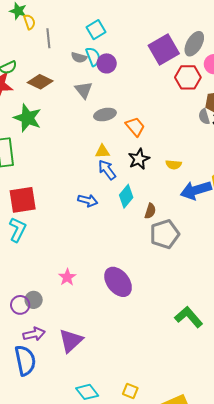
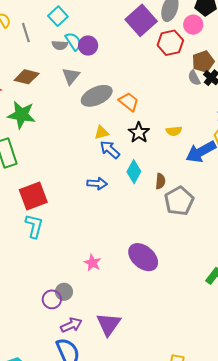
cyan square: (96, 30) -> (58, 16), moved
gray triangle: (84, 90) -> (71, 76), turned 30
gray ellipse: (105, 115) -> (97, 96), size x1.4

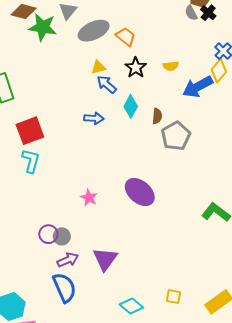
green star: (22, 115) -> (43, 27), moved
gray circle: (64, 292) -> (62, 236), moved

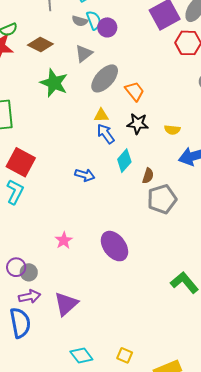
green star: (43, 27) -> (54, 83), moved
gray ellipse: (94, 31) -> (105, 78), turned -36
black star: (136, 68) -> (138, 124), turned 30
blue arrow: (94, 118) -> (85, 175), moved
red square: (30, 131) -> (21, 162), turned 36

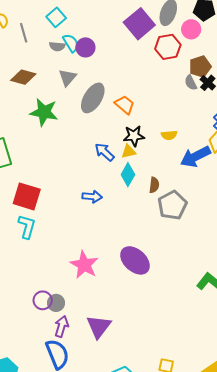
yellow triangle: (101, 115) -> (129, 152), moved
pink star: (64, 240) -> (84, 265), size x1.6
purple arrow: (30, 297) -> (61, 326), turned -50

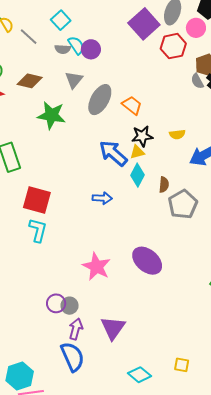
gray line: (24, 33) -> (29, 37), turned -30
blue arrow: (104, 152) -> (113, 153), size x1.4

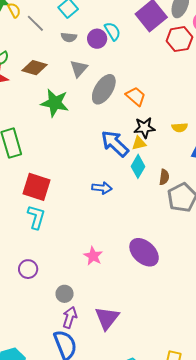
cyan semicircle: (76, 45) -> (112, 31), moved
pink star: (96, 267) -> (93, 256), size x0.7
purple circle: (56, 303) -> (28, 269), moved

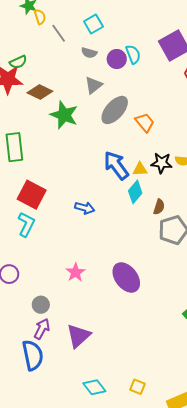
brown diamond: (34, 68) -> (40, 92), moved
black star: (145, 128) -> (162, 163), moved
blue arrow: (102, 188) -> (85, 208), moved

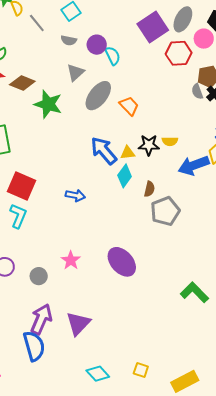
cyan semicircle: (133, 54) -> (113, 56), moved
gray circle: (41, 305) -> (39, 276), moved
purple arrow: (42, 329) -> (41, 319), size x1.4

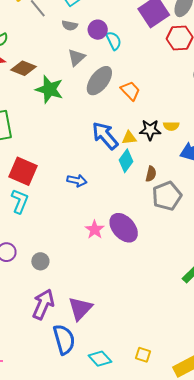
pink star: (71, 260) -> (95, 230), moved
purple ellipse: (122, 262) -> (124, 228), moved
blue semicircle: (34, 346) -> (64, 339), moved

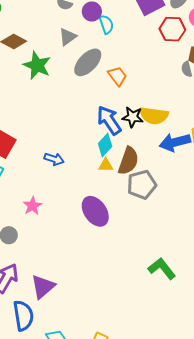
yellow semicircle: (171, 126) -> (154, 116), size x1.8
blue arrow: (105, 136) -> (109, 120), moved
yellow triangle: (129, 138) -> (106, 165), moved
brown semicircle: (151, 174) -> (128, 161), size x1.8
pink star: (95, 230) -> (32, 206), moved

